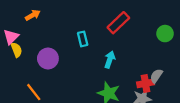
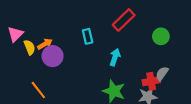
orange arrow: (33, 15) -> (45, 44), moved
green circle: (165, 34) -> (161, 36), moved
yellow semicircle: (16, 50) -> (30, 47), moved

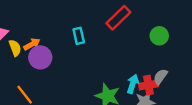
cyan arrow: (115, 57) -> (133, 84), moved

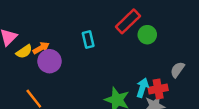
green circle: (159, 36) -> (147, 35), moved
yellow semicircle: (15, 48) -> (24, 52), turned 77
gray semicircle: (160, 77) -> (177, 70), moved

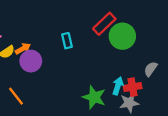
green circle: (147, 35) -> (122, 36), size x1.5

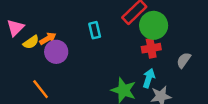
red cross: (133, 87) -> (151, 48), moved

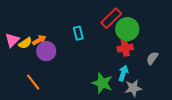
pink triangle: (15, 28) -> (12, 40), moved

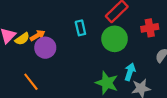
green circle: (127, 29) -> (115, 39), moved
red cross: (125, 48) -> (150, 28), moved

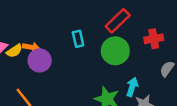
orange arrow: (38, 36) -> (31, 47), turned 40

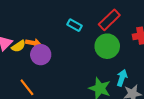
cyan rectangle: (78, 39) -> (74, 25), moved, turned -48

